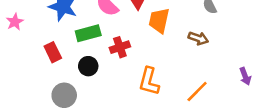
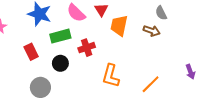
brown arrow: (198, 38) -> (152, 31), moved

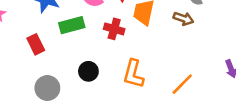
red cross: (87, 48) -> (114, 29), moved, turned 35
black circle: (60, 63) -> (88, 71), moved

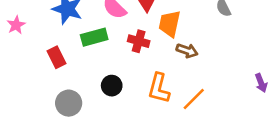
brown arrow: (184, 19) -> (187, 51), moved
orange line: (182, 84) -> (194, 99), moved

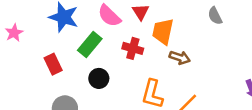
green rectangle: (94, 37) -> (90, 44), turned -35
black circle: (112, 86) -> (99, 78), moved

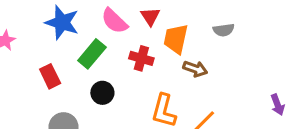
gray semicircle: (215, 16) -> (224, 30), moved, turned -72

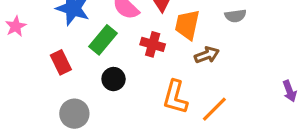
brown arrow: (195, 69) -> (207, 55), turned -40

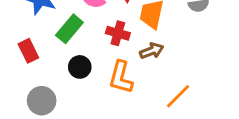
brown arrow: (207, 55) -> (152, 51), moved
orange L-shape: (175, 97) -> (121, 77), moved

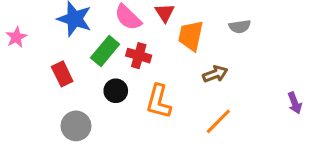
red cross: (118, 33) -> (139, 56), moved
brown arrow: (152, 51) -> (215, 74), moved

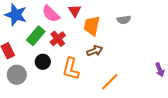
red cross: (139, 56) -> (58, 39), turned 35
brown arrow: (215, 74) -> (95, 51), moved
gray circle: (76, 126) -> (17, 75), moved

